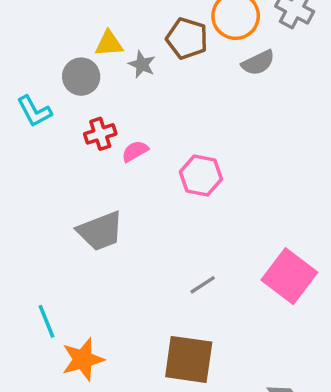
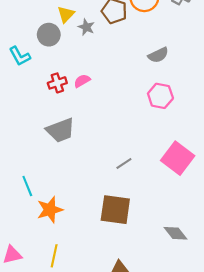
yellow triangle: (109, 44) -> (66, 14), turned -42
gray semicircle: (258, 63) -> (158, 55), moved
red cross: (100, 134) -> (57, 83), moved
pink hexagon: (201, 175) -> (160, 96), moved

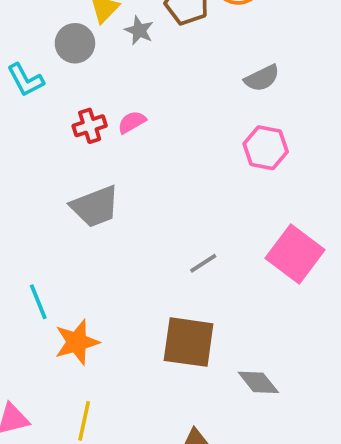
gray diamond: (175, 233) -> (258, 382), moved

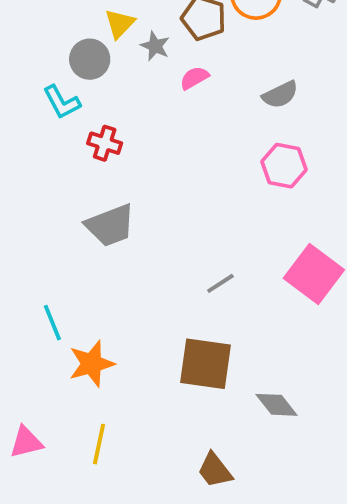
cyan L-shape: (25, 80) -> (62, 102), moved
pink semicircle: (132, 122) -> (194, 78), moved
red cross: (90, 126) -> (105, 143), turned 36

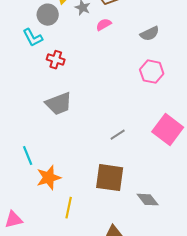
yellow line: (99, 444) -> (69, 208), moved

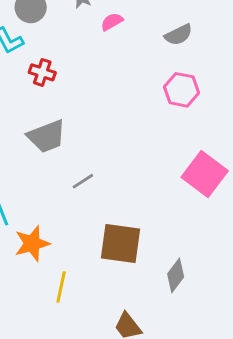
gray line: (118, 135) -> (83, 181), moved
gray diamond: (148, 200) -> (176, 275), turned 75

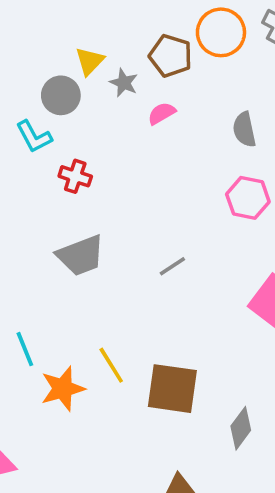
gray semicircle: (179, 35) -> (244, 130), turned 104
gray line: (83, 181) -> (172, 266), moved
yellow line: (61, 287) -> (111, 365), moved, turned -44

